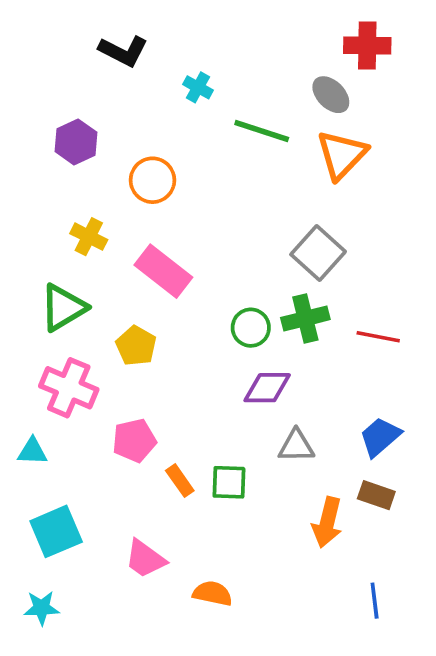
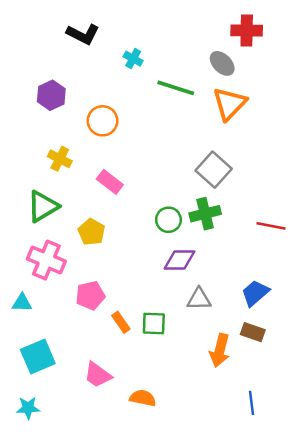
pink rectangle: (163, 271) -> (110, 182), size x0.7
red line: (378, 337) -> (271, 226), moved

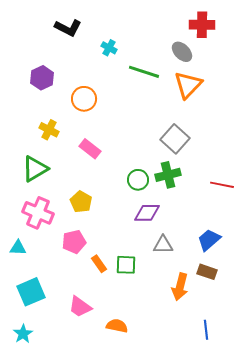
yellow pentagon: (92, 232) -> (81, 202), moved
cyan star: (28, 408) -> (23, 334), turned -30

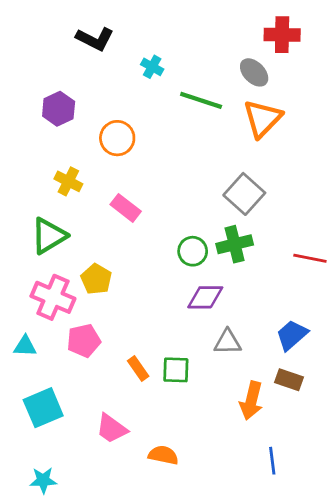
yellow pentagon: (81, 202) -> (96, 279), moved
pink pentagon: (74, 242) -> (84, 341), moved
blue line: (206, 330) -> (272, 461), moved
cyan star: (23, 334) -> (43, 480), moved, turned 30

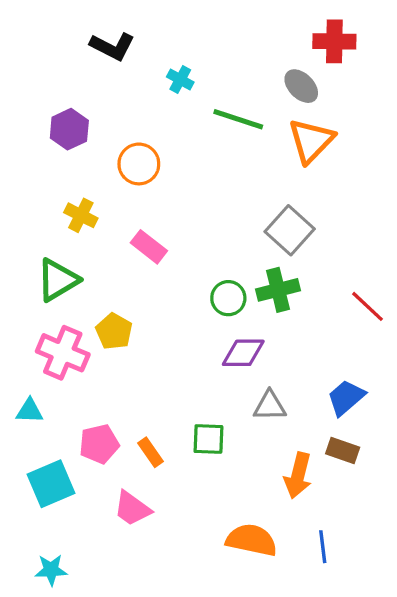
red line: (310, 258) -> (367, 306), turned 32
pink pentagon: (84, 341) -> (99, 444), moved
orange rectangle: (138, 369) -> (150, 452), moved
orange semicircle: (163, 455) -> (252, 540), moved, size x1.4

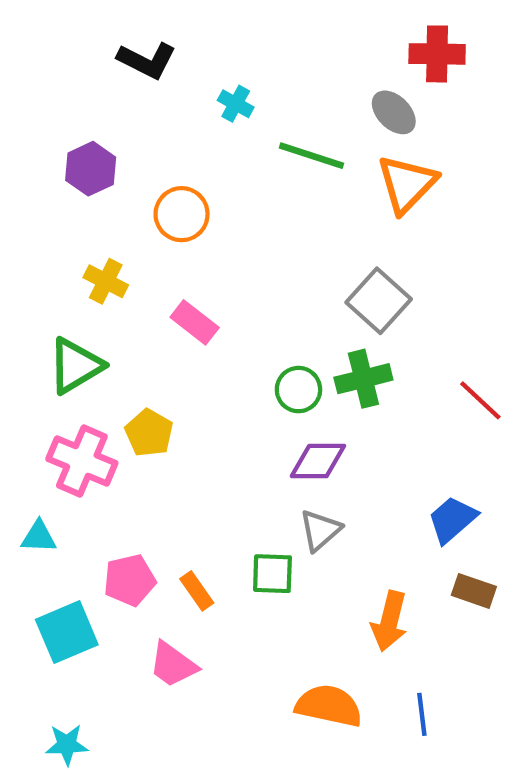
gray triangle: (270, 406) -> (320, 530), moved, turned -40
brown rectangle: (343, 451) -> (474, 591), moved

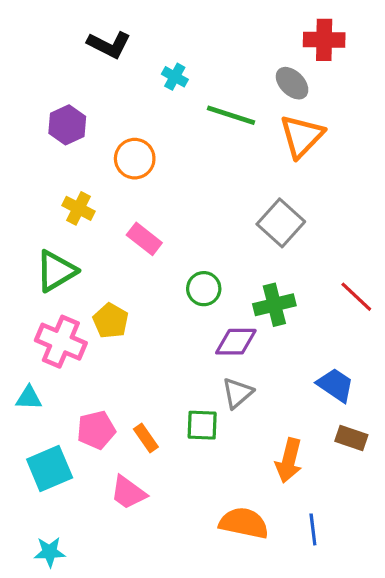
green cross: (363, 379) -> (274, 305), moved
green circle: (298, 390) -> (204, 289), moved
blue trapezoid: (452, 519) -> (335, 385), turned 75

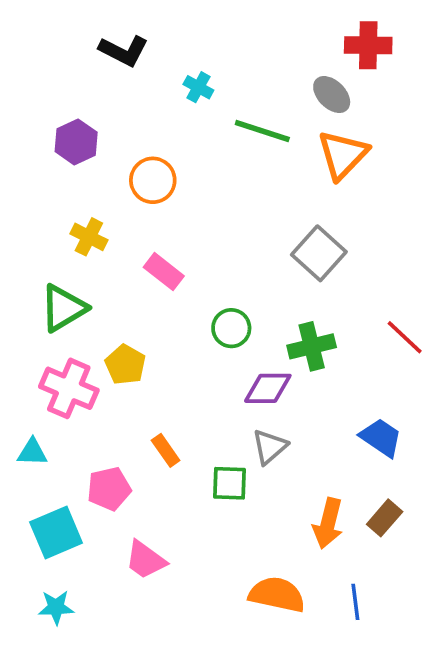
orange rectangle: (146, 438) -> (166, 450), moved
brown rectangle: (351, 438) -> (385, 518), moved, turned -68
cyan star: (50, 552) -> (56, 607), moved

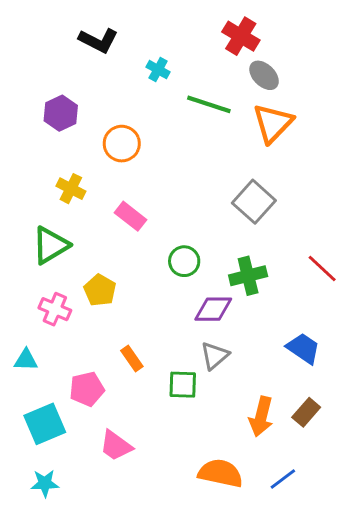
red cross: (368, 45) -> (241, 36), moved, turned 30
pink cross: (69, 388) -> (55, 309), size x0.7
blue line: (355, 602) -> (283, 479), turned 60

